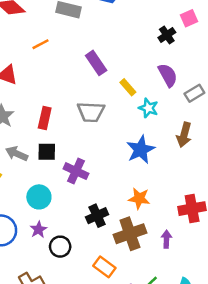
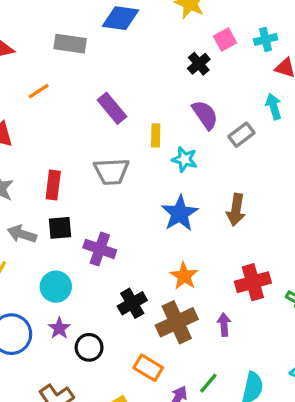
yellow rectangle: (128, 87) -> (156, 135), turned 48
brown arrow: (184, 135) -> (236, 210), moved
orange star: (139, 198) -> (184, 276), turned 30

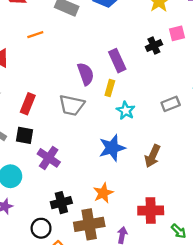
purple rectangle: (112, 108) -> (117, 61), moved
purple semicircle: (205, 115) -> (86, 74), moved
black circle: (89, 347) -> (41, 228), moved

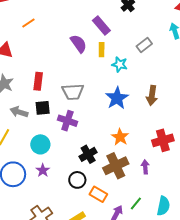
gray rectangle: (171, 104) -> (144, 45), moved
gray trapezoid: (72, 105) -> (73, 92), moved

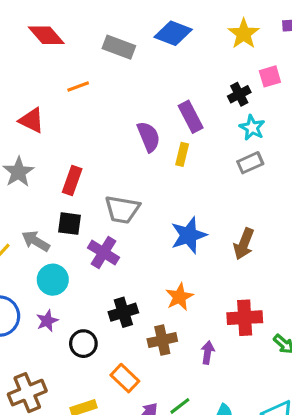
cyan star: (120, 64) -> (252, 128), moved
gray arrow: (19, 112) -> (36, 241), moved
brown cross: (116, 166) -> (162, 340), size x0.7
black circle: (77, 180) -> (83, 344), moved

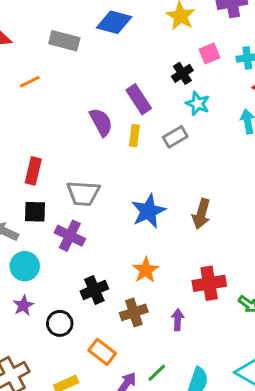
gray rectangle: (250, 163) -> (175, 137), moved

